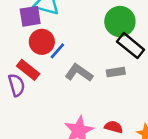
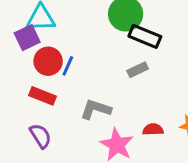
gray L-shape: (79, 73) -> (96, 109), moved
purple semicircle: (17, 85) -> (40, 136), moved

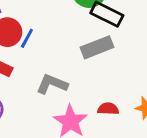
gray rectangle: (138, 70) -> (97, 47), size x1.5

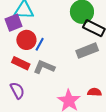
gray L-shape: (52, 84) -> (44, 67), moved

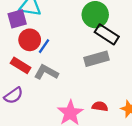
purple semicircle: (17, 90) -> (13, 96), turned 78

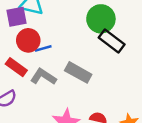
blue line: (44, 46) -> (43, 48), turned 35
gray rectangle: (97, 59) -> (78, 72), moved, turned 40

